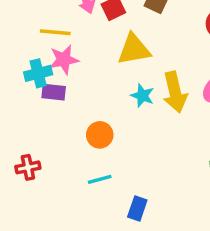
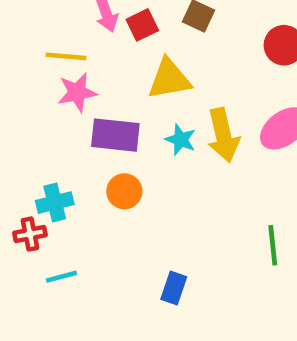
cyan cross: (38, 73) -> (55, 203), moved
purple rectangle: (54, 92) -> (115, 135), moved, size x1.5
cyan line: (100, 179) -> (61, 277), moved

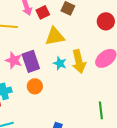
pink star: (77, 92) -> (14, 60), moved, turned 30
purple rectangle: (115, 135) -> (31, 61), turned 65

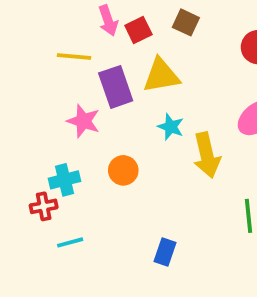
purple rectangle: (31, 61) -> (116, 87), moved
yellow arrow: (79, 61) -> (207, 155), moved

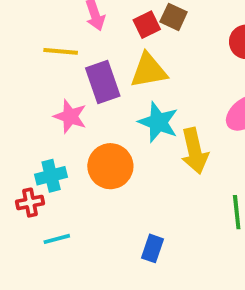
red square: (138, 30) -> (147, 25), moved
cyan star: (171, 127) -> (158, 122), size x1.5
orange circle: (123, 170) -> (110, 166), size x1.5

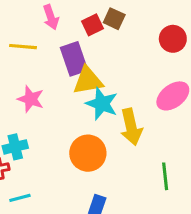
yellow triangle: (149, 71) -> (88, 81), moved
purple rectangle: (103, 82) -> (74, 59), moved
orange circle: (110, 166) -> (88, 153), moved

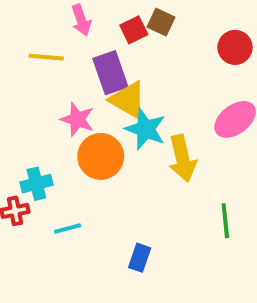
yellow triangle: (88, 81) -> (128, 100), turned 40
pink star: (31, 99) -> (77, 119), moved
orange circle: (88, 153) -> (101, 156), moved
cyan line: (20, 198) -> (68, 228), moved

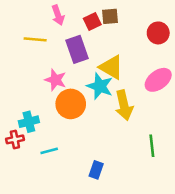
brown square: (161, 22) -> (110, 16), turned -30
yellow triangle: (128, 100) -> (111, 67), moved

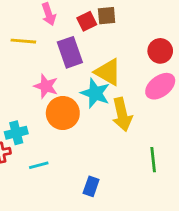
red circle: (158, 33) -> (160, 51), moved

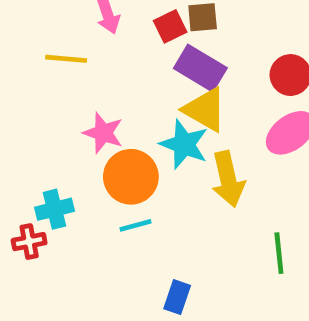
purple rectangle: (70, 52) -> (200, 68), moved, turned -40
cyan line: (39, 165) -> (136, 225), moved

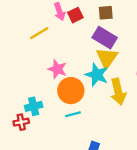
red square: (170, 26) -> (75, 15), moved
yellow line: (66, 59) -> (39, 33), turned -36
yellow triangle: (205, 110) -> (107, 58), turned 35

